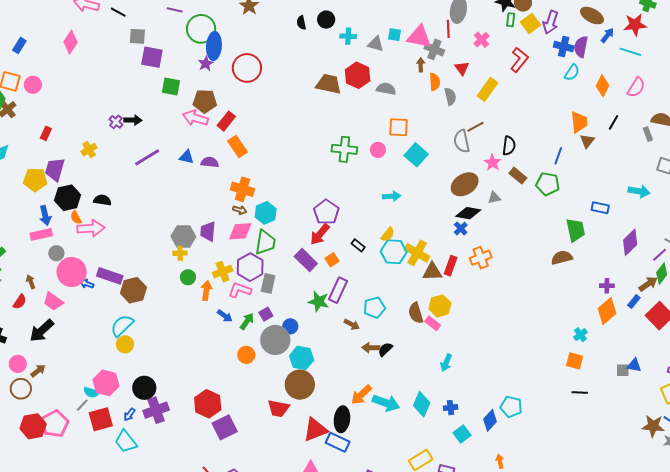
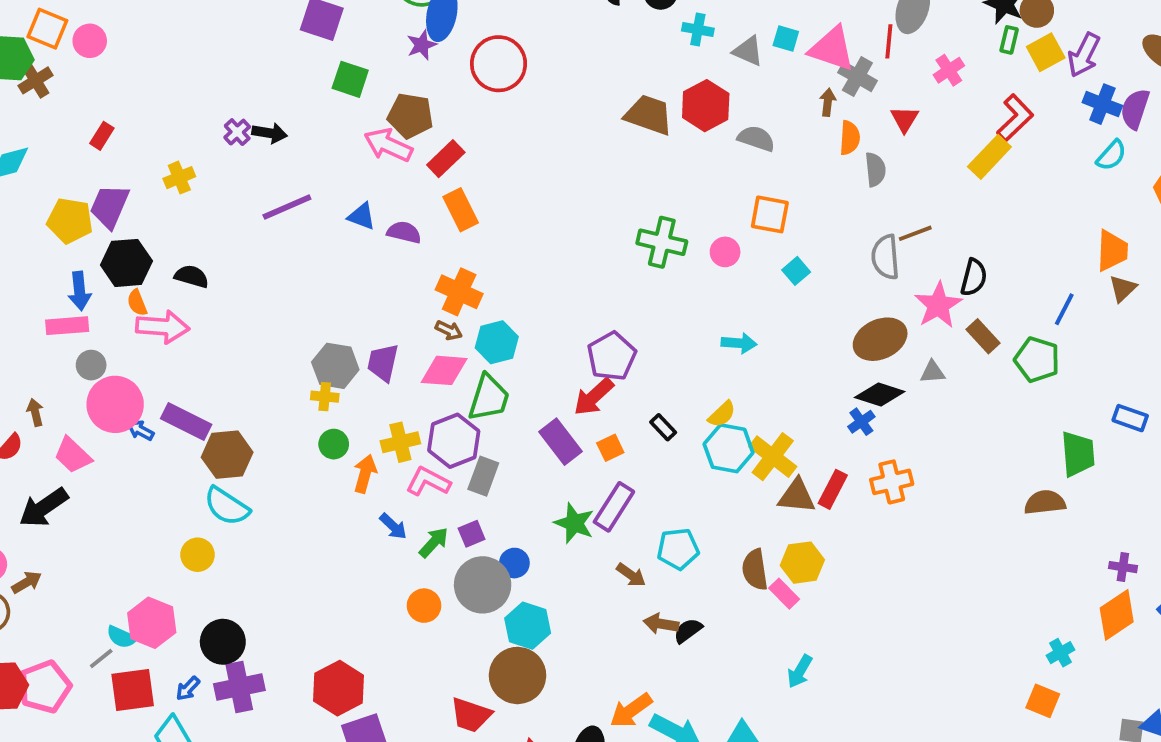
yellow rectangle: (488, 89) -> (989, 157), moved
cyan square: (416, 155) -> (796, 271), size x0.6
pink star: (492, 163) -> (938, 305), size x1.4
cyan semicircle: (122, 326) -> (227, 506), moved, turned -110

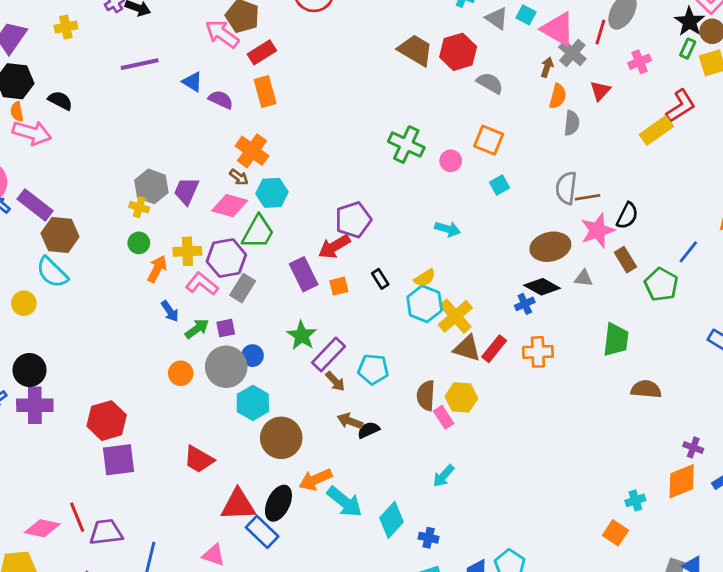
brown line: (915, 233) -> (588, 197), moved
green trapezoid: (1078, 454) -> (616, 340), moved
purple rectangle: (614, 507) -> (329, 354), moved
brown circle: (518, 675) -> (281, 438), moved

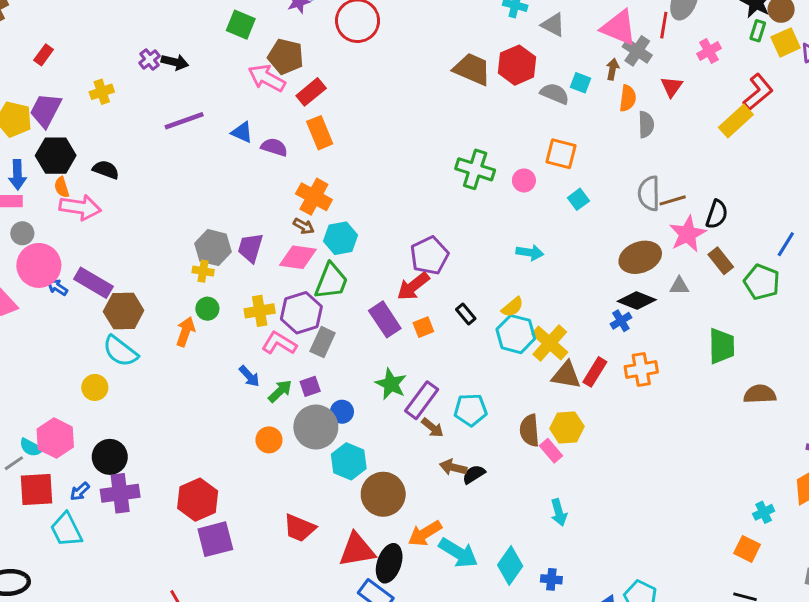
cyan square: (526, 15) -> (581, 83), moved
orange arrow: (157, 269) -> (185, 332), moved
cyan arrow: (444, 476) -> (559, 512), turned -50
red triangle: (238, 505) -> (357, 550), moved

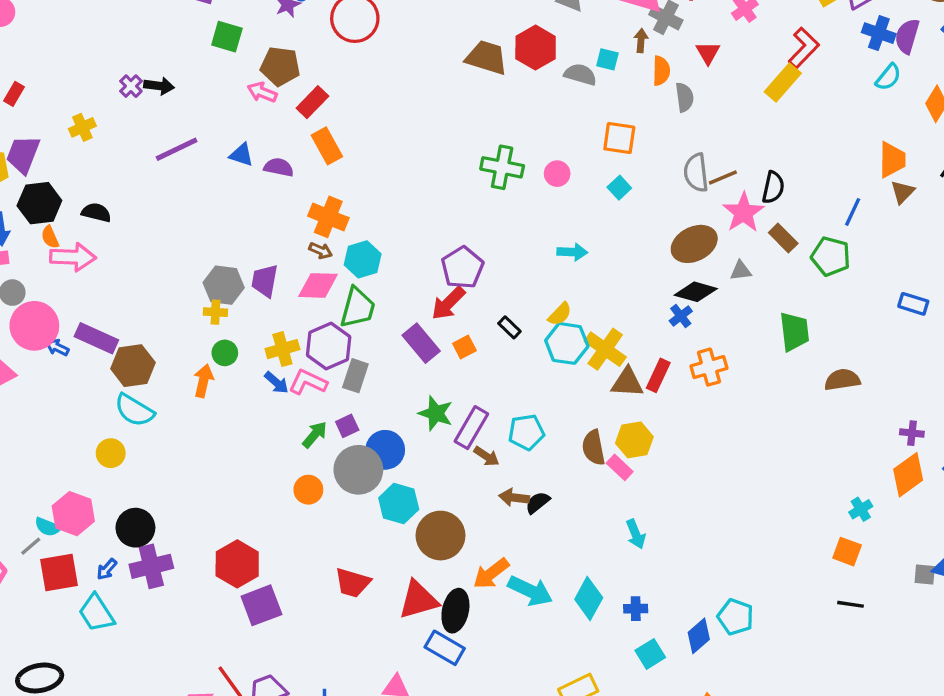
pink arrow: (267, 78) -> (262, 92), size x0.7
orange square: (561, 154) -> (619, 138), moved
blue arrow: (249, 376) -> (276, 383), moved
blue circle: (342, 412) -> (385, 450), size x1.5

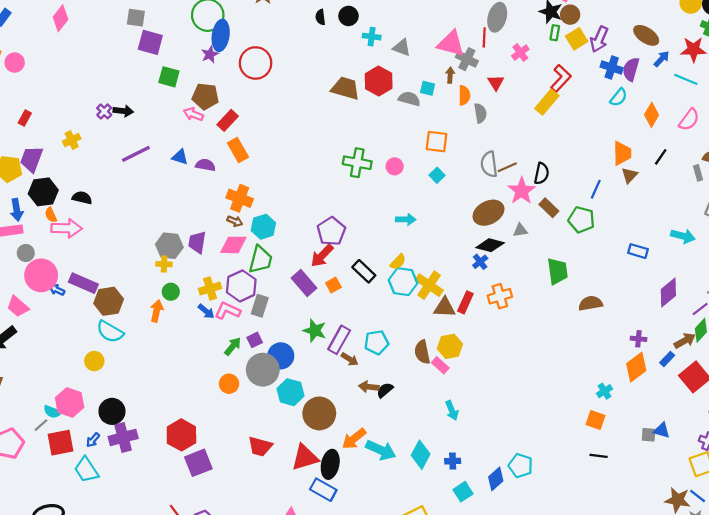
black rectangle: (509, 327) -> (364, 271), size x1.5

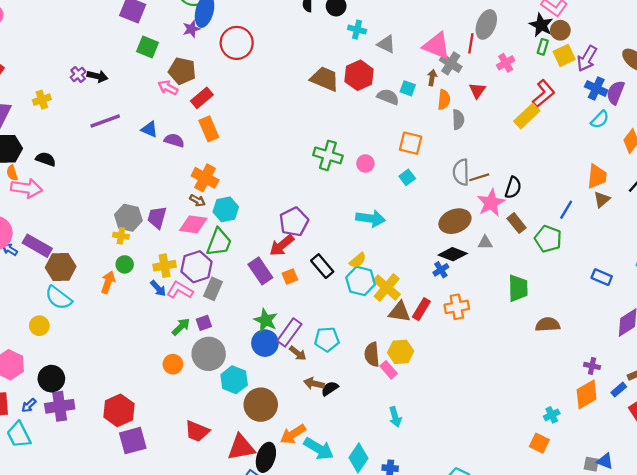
cyan arrow: (406, 219) -> (371, 218), size x1.4
blue circle: (281, 356) -> (265, 343), moved

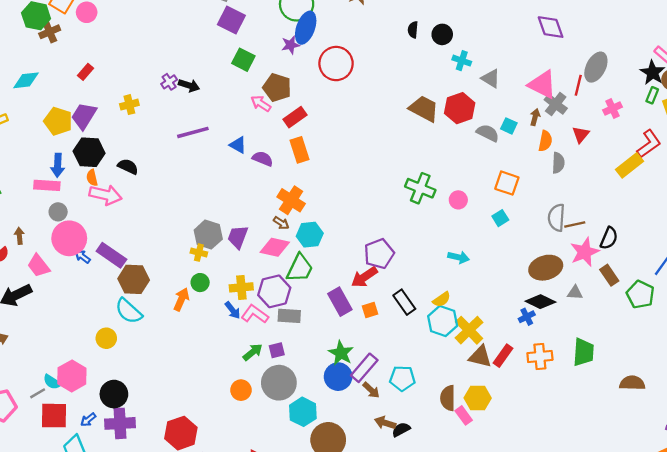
cyan arrow: (371, 218) -> (459, 257), size x0.7
green trapezoid: (518, 288) -> (583, 352), moved
gray rectangle: (213, 289) -> (289, 316), turned 65

